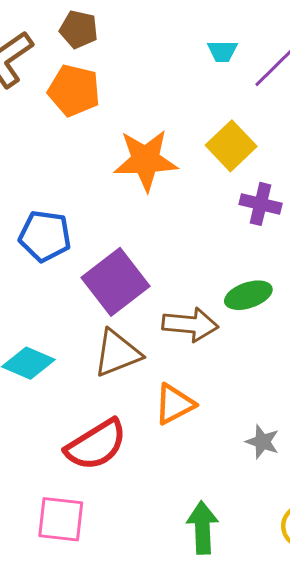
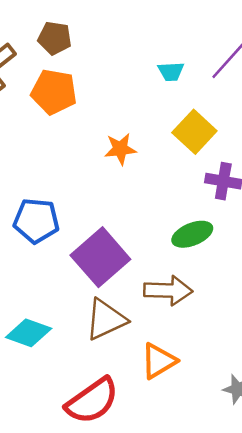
cyan trapezoid: (222, 51) -> (171, 71), moved
orange star: (146, 160) -> (120, 149), size x0.6
green ellipse: (248, 295) -> (192, 234), moved

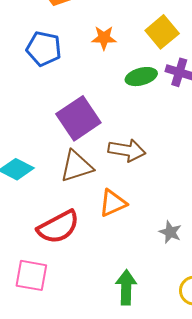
blue pentagon: (36, 221) -> (44, 49), moved
green ellipse: (192, 234) -> (141, 77), moved

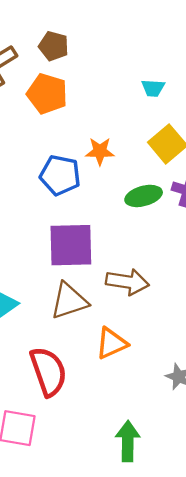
blue pentagon: (44, 49) -> (60, 175), moved
purple square: (78, 118) -> (71, 245), turned 33
red semicircle: (58, 227) -> (48, 372), turned -81

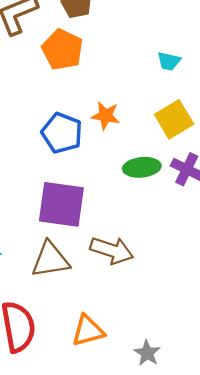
orange triangle: (112, 343) -> (88, 331), moved

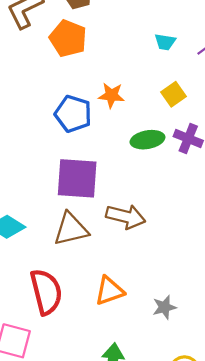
yellow square: (174, 119) -> (174, 94), size x0.7
gray star: (147, 353) -> (164, 307), turned 30

